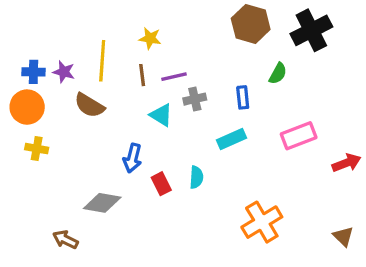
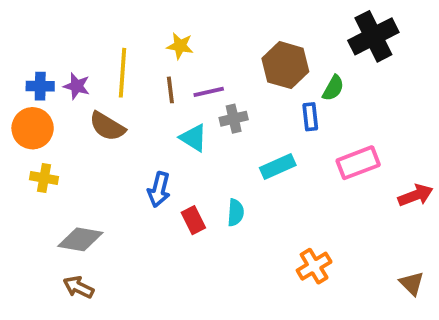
brown hexagon: (251, 24) -> (285, 65), moved
blue rectangle: (243, 97) -> (310, 117), moved
gray diamond: (102, 203) -> (80, 239), moved
orange cross: (262, 222) -> (314, 266), size x0.7

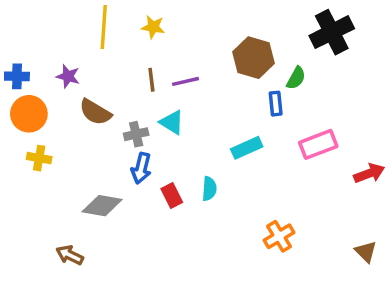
yellow star: (180, 46) -> (153, 27), moved
yellow line: (123, 73) -> (104, 27), moved
blue cross: (40, 86) -> (17, 76), moved
gray cross: (234, 119) -> (136, 134), moved
gray diamond: (80, 239) -> (102, 206), moved

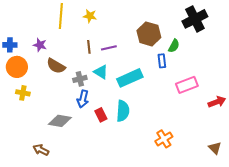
cyan rectangle: (247, 148) -> (130, 78), moved, size x1.4
cyan semicircle: (209, 189) -> (123, 111), size x1.5

